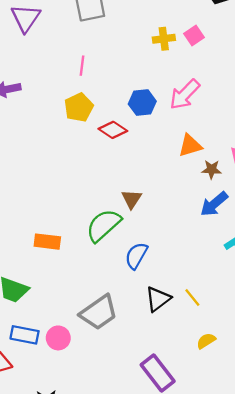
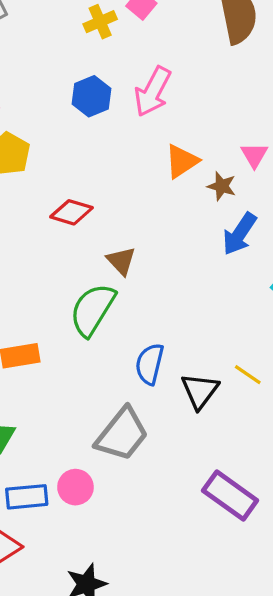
blue hexagon: (142, 103) -> (91, 96), moved
red diamond: (113, 130) -> (71, 212), moved
brown star: (212, 169) -> (222, 186), turned 30
blue semicircle: (136, 256) -> (150, 364), moved

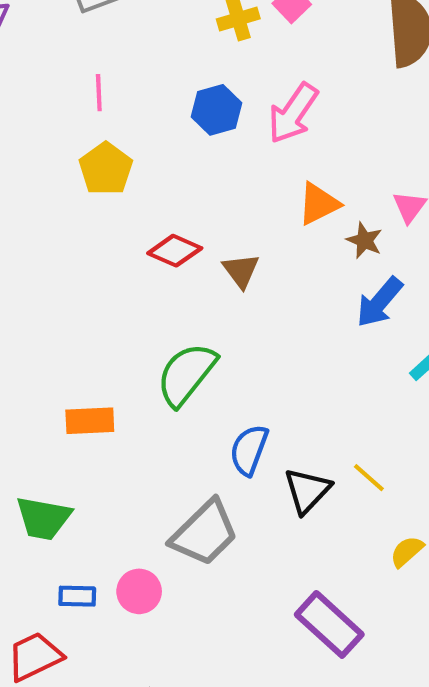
brown triangle: (121, 261) -> (241, 271), moved
blue rectangle: (27, 497) -> (77, 596), size x0.7

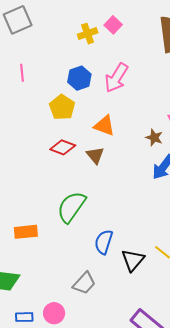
yellow pentagon: (106, 169) -> (62, 107), moved
orange triangle: (319, 204) -> (104, 126), moved, turned 50
gray trapezoid: (204, 533) -> (84, 283), size x0.7

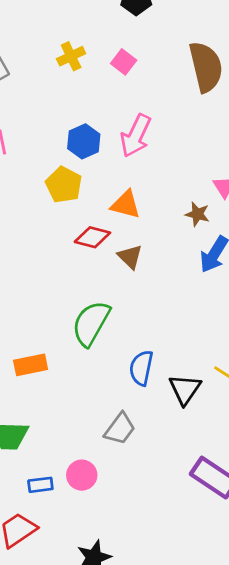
yellow cross: (88, 34) -> (71, 56), moved
red diamond: (63, 147) -> (92, 237), moved
brown triangle: (95, 155) -> (130, 257), moved

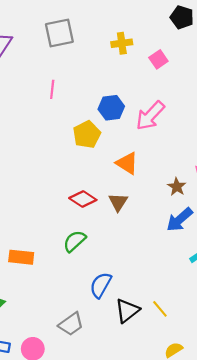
red diamond: (92, 237) -> (83, 199), moved
green semicircle: (91, 323) -> (74, 241), size x0.7

